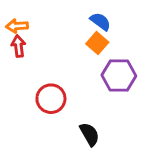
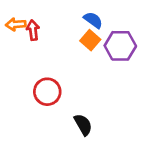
red arrow: (18, 46) -> (33, 30), moved
purple hexagon: (119, 76) -> (120, 46), moved

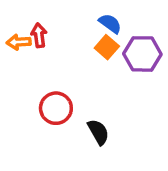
orange arrow: (16, 24) -> (19, 42), moved
black semicircle: (83, 125) -> (98, 132), moved

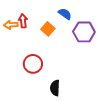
orange square: (107, 47) -> (48, 29), moved
black semicircle: (98, 132) -> (55, 88), moved, turned -147

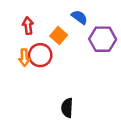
orange arrow: (11, 25) -> (24, 58), moved, turned -88
red circle: (33, 64) -> (40, 55), moved

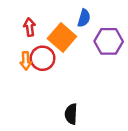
blue semicircle: (79, 17) -> (84, 18), turned 70
orange square: (59, 36) -> (62, 37), size x1.5

